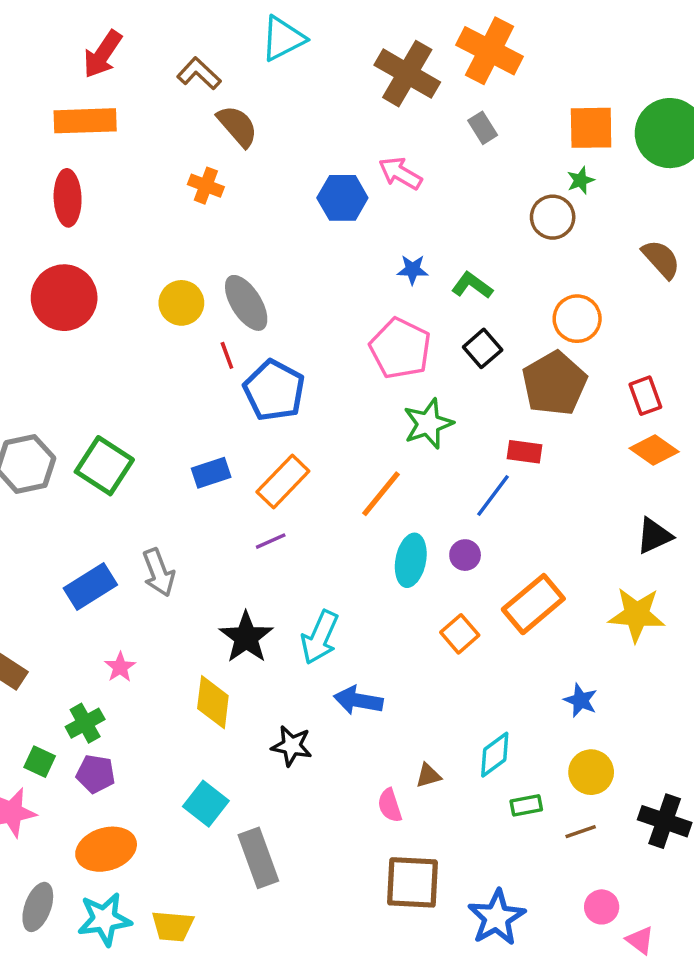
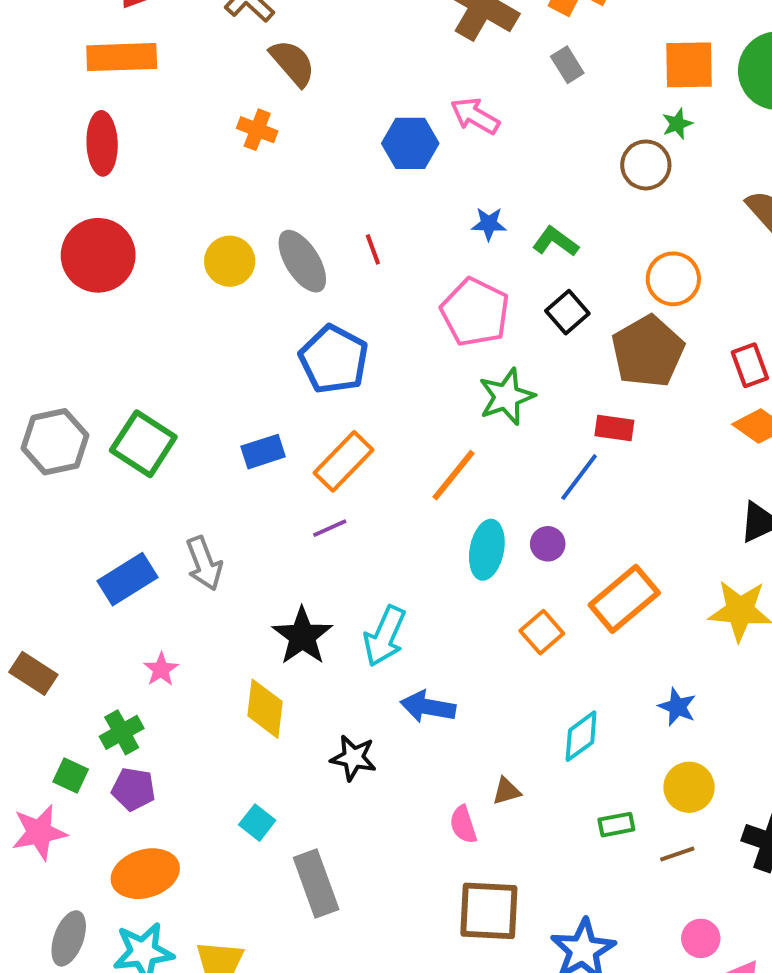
red line: (227, 355) -> (373, 249), moved
cyan diamond: (495, 755) -> (581, 736), moved
cyan square: (206, 804) -> (257, 823), size x0.7

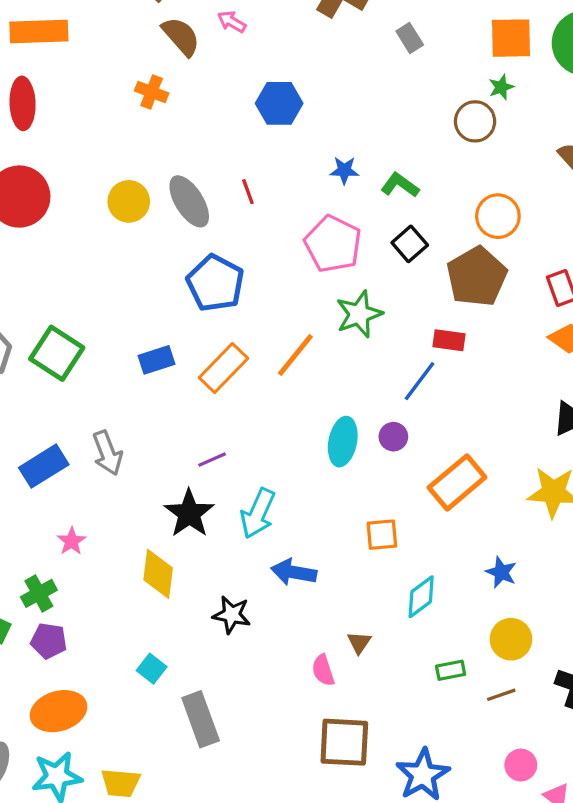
pink arrow: (475, 116) -> (232, 22), moved, size x0.7
orange line: (453, 475) -> (295, 355), moved
purple line: (330, 528) -> (212, 460), moved
orange square: (542, 632) -> (382, 535), moved, turned 36
brown triangle: (506, 791) -> (359, 642), turned -40

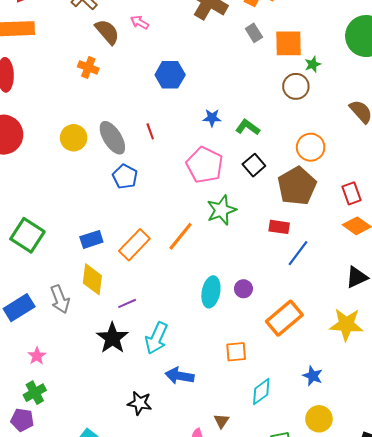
orange square: (511, 38) -> (289, 43), moved
blue pentagon: (215, 283) -> (125, 177), moved, size x0.7
blue line: (420, 381) -> (298, 253), moved
yellow diamond: (158, 574) -> (92, 279), moved
green cross: (39, 593) -> (35, 393), moved

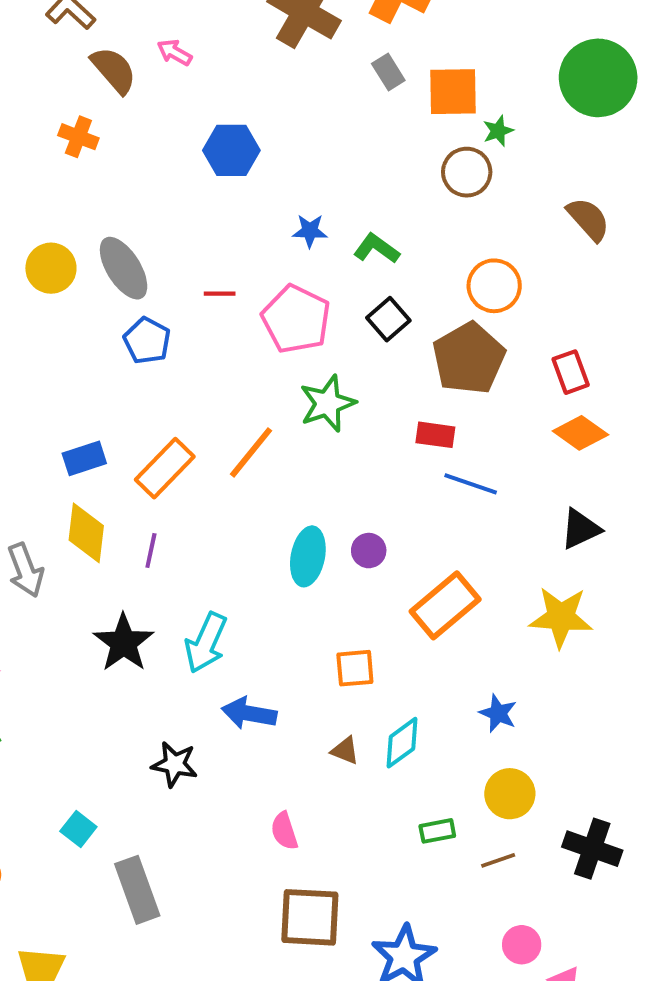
red line: (150, 131) -> (220, 294), moved, turned -70
blue line: (298, 253) -> (471, 484), turned 72
purple line: (127, 303) -> (151, 551), moved, turned -54
brown triangle: (221, 421) -> (345, 751), moved, turned -42

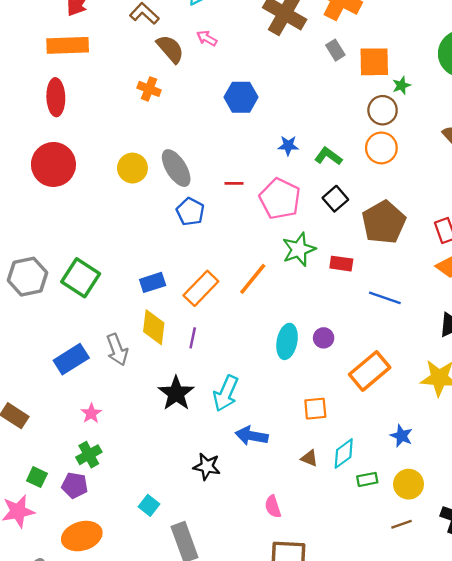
orange circle: (494, 286) -> (381, 148), moved
red rectangle: (435, 435) -> (341, 264), moved
green rectangle: (437, 831) -> (367, 479), moved

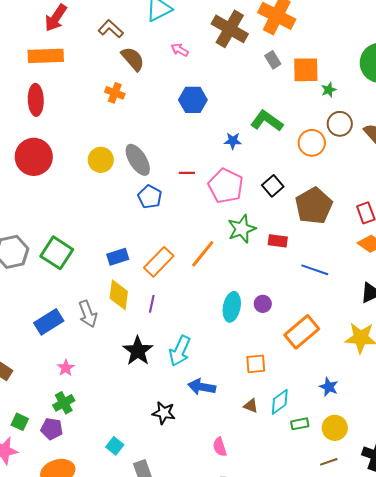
pink arrow: (207, 38) -> (180, 50), moved
brown circle: (383, 110) -> (340, 124), moved
green L-shape: (328, 156) -> (267, 121), moved, size x1.4

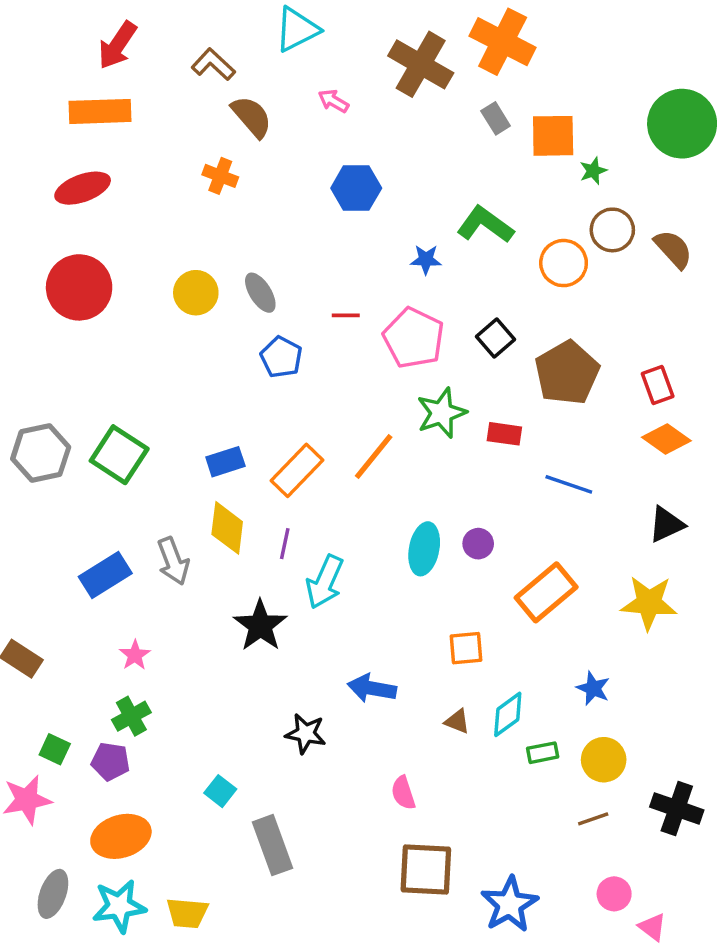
red ellipse: (36, 100) -> (83, 188), turned 72
gray ellipse: (138, 160) -> (260, 293), size x0.7
cyan arrow: (180, 351) -> (325, 582), moved

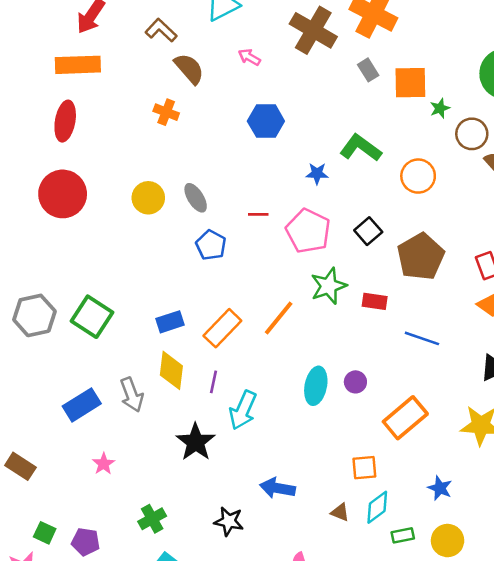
red ellipse: (83, 188) -> (65, 121), turned -60
brown circle: (612, 230) -> (472, 134), moved
orange square: (466, 648) -> (364, 468), moved
green cross: (131, 716) -> (152, 519), moved

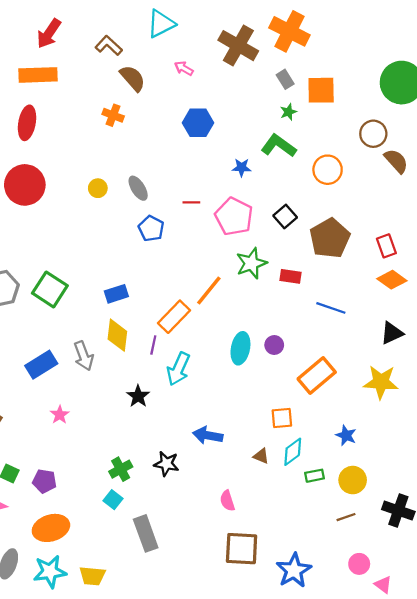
green star: (440, 108) -> (288, 112), moved
yellow circle: (148, 198) -> (98, 188), size x0.7
orange rectangle: (222, 328) -> (174, 317), moved
black star: (196, 442) -> (138, 396), size x0.7
green cross: (152, 519) -> (121, 469), moved

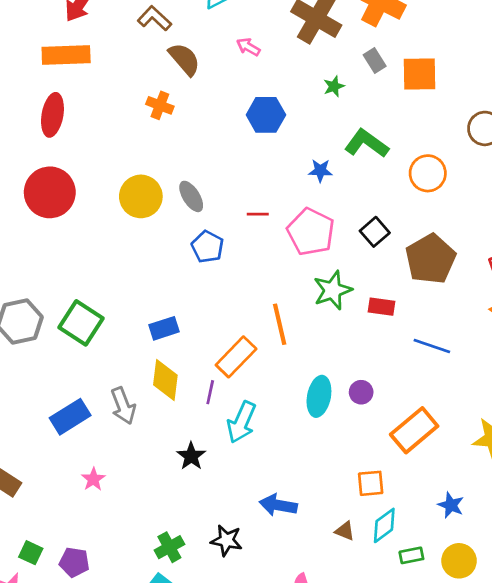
green star: (288, 112) -> (334, 86), moved
yellow circle: (98, 188) -> (141, 196), size x1.8
orange line: (209, 291) -> (280, 324), turned -52

